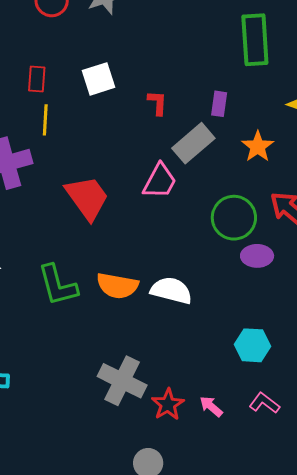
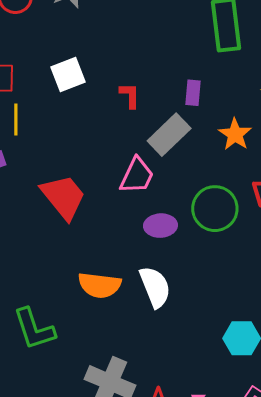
purple ellipse: (257, 256) -> (160, 226), moved
green L-shape: (58, 285) -> (34, 329), moved
white semicircle: (171, 291) -> (155, 287), turned 57

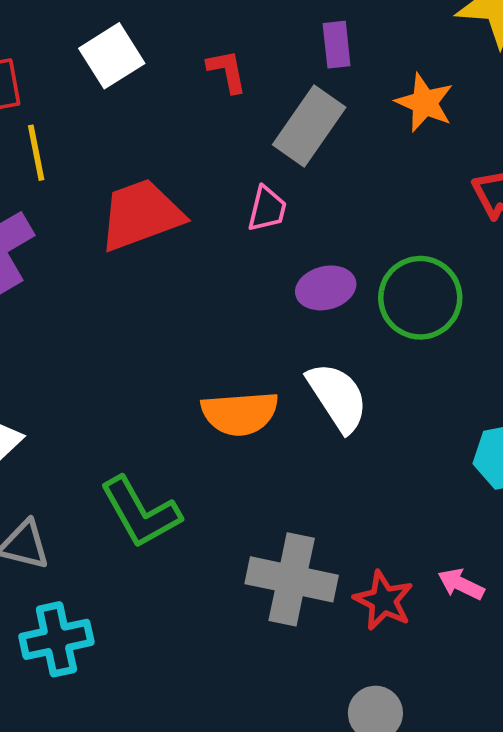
pink trapezoid: (137, 176) -> (267, 209), size x0.7
red trapezoid: (63, 197) -> (141, 215), moved, turned -60
green circle: (215, 209) -> (420, 298), moved

